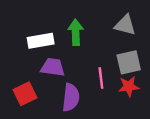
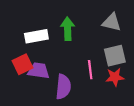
purple trapezoid: (53, 67) -> (39, 71), moved
red square: (25, 94) -> (22, 64), moved

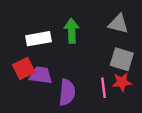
gray square: (115, 56) -> (122, 59), turned 30
pink line: (90, 70) -> (104, 88), moved

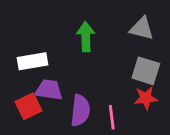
white rectangle: (39, 39) -> (33, 61), moved
red square: (24, 68) -> (28, 106), moved
pink line: (104, 88) -> (112, 117), moved

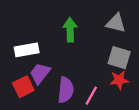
purple trapezoid: (49, 90) -> (40, 73), turned -60
pink line: (112, 117) -> (91, 96), turned 36

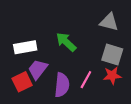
green arrow: (70, 30) -> (66, 42), moved, turned -45
pink line: (91, 96) -> (86, 80), moved

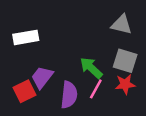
green arrow: (66, 42) -> (91, 68), moved
white rectangle: (25, 47) -> (26, 37), moved

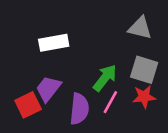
white rectangle: (26, 37) -> (54, 43), moved
green arrow: (91, 68) -> (105, 78), turned 85

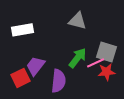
gray triangle: (140, 28) -> (78, 21), moved
white rectangle: (54, 43) -> (23, 30), moved
pink line: (110, 102) -> (96, 63), moved, turned 36

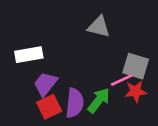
white rectangle: (23, 30) -> (29, 55), moved
green arrow: (78, 58) -> (99, 100), moved
red square: (21, 78) -> (49, 107), moved

